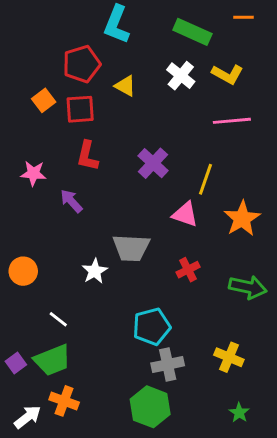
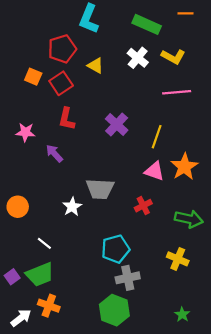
orange square: (44, 100) -> (33, 77), turned -30
red square: (80, 109) -> (61, 83), turned -30
pink triangle: (185, 214) -> (154, 171), moved
yellow cross: (229, 357) -> (178, 259), moved

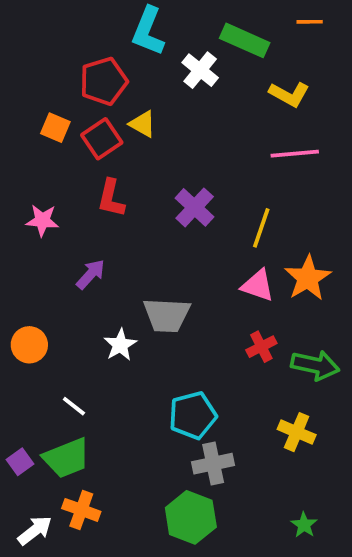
white cross: (138, 58) -> (200, 70), moved
yellow triangle: (95, 66) -> (143, 124), moved
purple arrow: (54, 153) -> (91, 274), moved, turned 84
red cross: (143, 206) -> (261, 347), moved

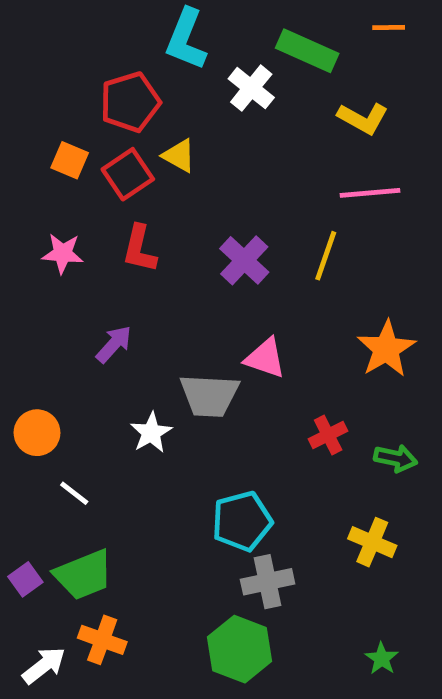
pink star: (42, 220) -> (63, 253), moved
yellow line: (261, 228) -> (326, 256), moved
pink triangle: (258, 285) -> (265, 358), moved
green arrow: (315, 365) -> (396, 458), size x0.7
white line: (74, 406) -> (74, 493), moved

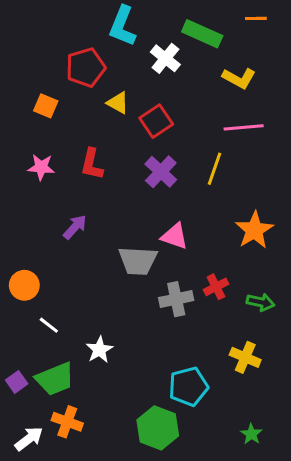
red square: (128, 174) -> (156, 121), moved
white star: (151, 433) -> (99, 350), moved
cyan pentagon: (242, 521) -> (188, 387), moved
gray cross: (268, 582) -> (176, 299), moved

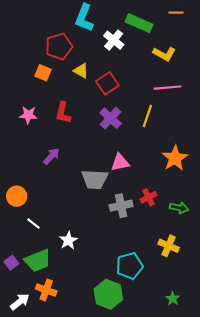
orange square: (46, 106) -> (43, 73), moved
pink triangle: (175, 236) -> (120, 162), turned -30

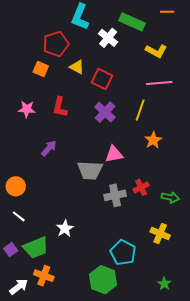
red square: (107, 83) -> (102, 79), turned -30
orange star: (175, 158) -> (153, 140), moved, size x0.7
white line: (34, 224) -> (19, 216), moved
cyan pentagon: (130, 266) -> (123, 253), turned -30

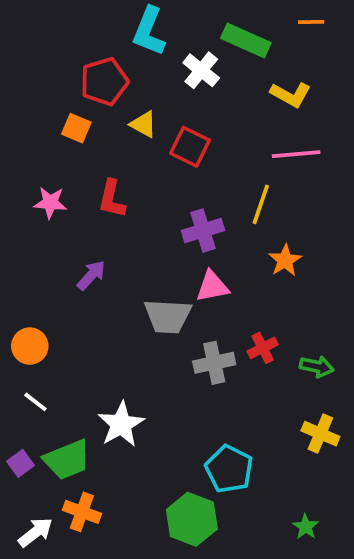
purple cross: (105, 112) -> (203, 231), moved, turned 30
white star: (65, 228) -> (121, 424), size x1.4
yellow cross: (160, 233) -> (320, 434), moved

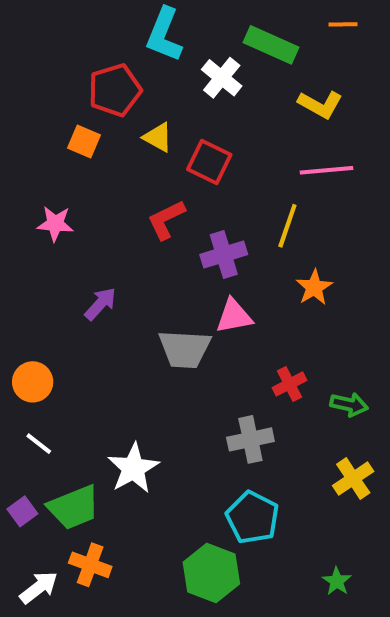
red L-shape: (112, 199) -> (166, 220), moved, turned 51
gray cross: (214, 363) -> (250, 439), moved
yellow cross: (320, 434) -> (353, 478), turned 33

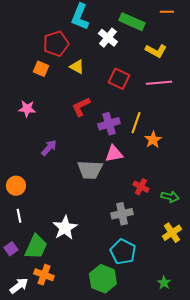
red square: (209, 162) -> (119, 79), moved
yellow line: (287, 226) -> (136, 123), moved
red cross: (289, 384) -> (141, 187), turned -35
white line: (39, 444) -> (19, 216), turned 40
green trapezoid: (74, 507) -> (36, 247), turned -44

